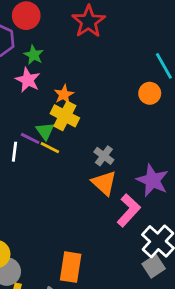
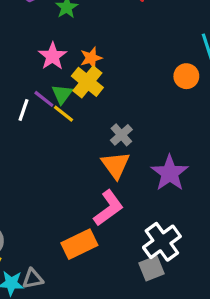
pink star: (28, 80) -> (53, 56), moved
pink L-shape: (129, 210) -> (108, 208), moved
orange rectangle: (71, 267) -> (79, 244), moved, turned 44

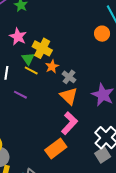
orange star: (91, 58) -> (52, 66), moved
purple line: (44, 99) -> (20, 95), moved

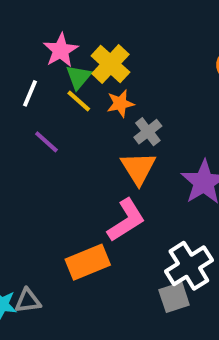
pink star: (18, 37) -> (61, 50), moved

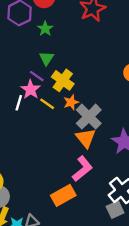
pink star: (61, 50) -> (31, 90), moved
green triangle: (78, 77) -> (46, 58), moved
gray cross: (148, 132) -> (89, 117), size x1.6
purple line: (46, 142) -> (37, 76), moved

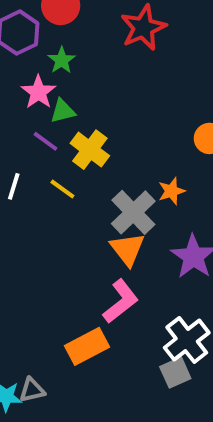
green triangle: (46, 58) -> (63, 111), turned 42
pink star: (31, 90) -> (38, 92), moved
orange star: (71, 102) -> (172, 191), moved

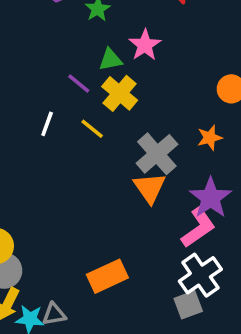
pink star: (38, 92) -> (145, 45), moved
green triangle: (63, 111) -> (110, 60), moved
orange star: (172, 191) -> (210, 138), moved
pink L-shape: (121, 301) -> (198, 228), moved

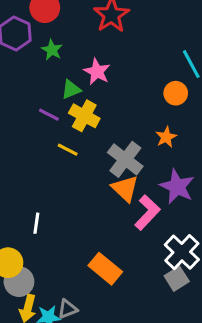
white line: (47, 124) -> (36, 223), moved
pink L-shape: (198, 228) -> (147, 212), moved
orange rectangle: (107, 276) -> (105, 269), turned 76

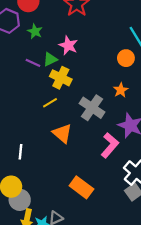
purple line: (49, 115) -> (33, 63), moved
yellow line: (68, 150) -> (50, 103), turned -56
orange triangle: (125, 189) -> (62, 133), moved
white line: (36, 223) -> (20, 152), moved

